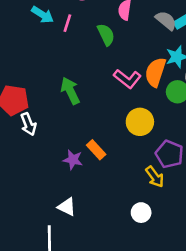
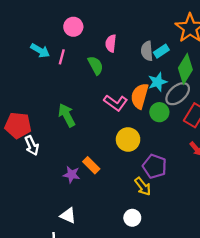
gray semicircle: (166, 20) -> (147, 51), turned -132

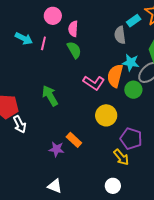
pink semicircle: (111, 43) -> (73, 29), moved
cyan rectangle: (161, 51) -> (134, 21), moved
cyan star: (158, 82) -> (131, 63), turned 30

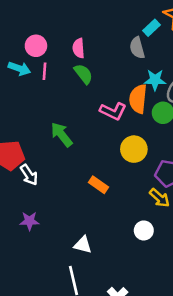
pink circle: (53, 16) -> (36, 46), moved
purple star: (57, 149) -> (29, 221), moved
white circle: (113, 186) -> (144, 230), moved

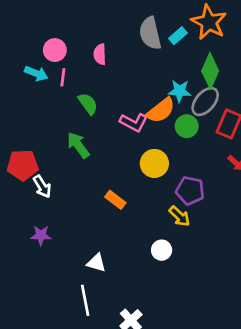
gray semicircle: (137, 48) -> (150, 33), moved, size x1.4
green semicircle: (83, 74) -> (88, 104), moved
orange semicircle: (138, 99) -> (161, 110), turned -136

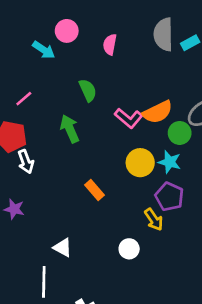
pink line: (63, 77) -> (24, 99), moved, turned 30
cyan star: (180, 91) -> (170, 162), moved

